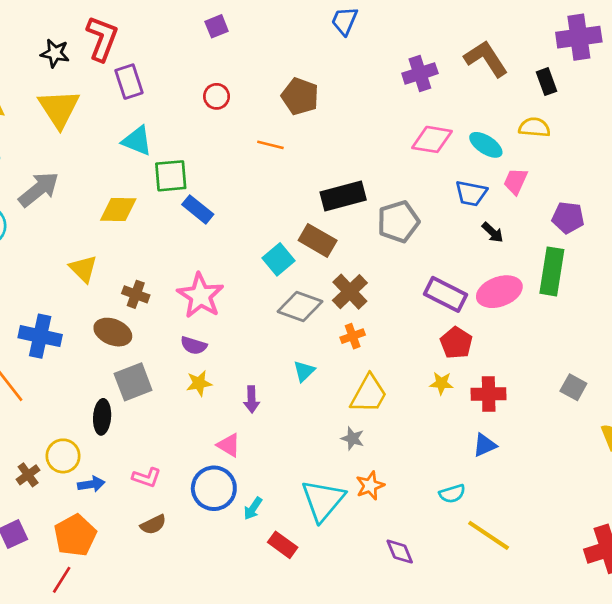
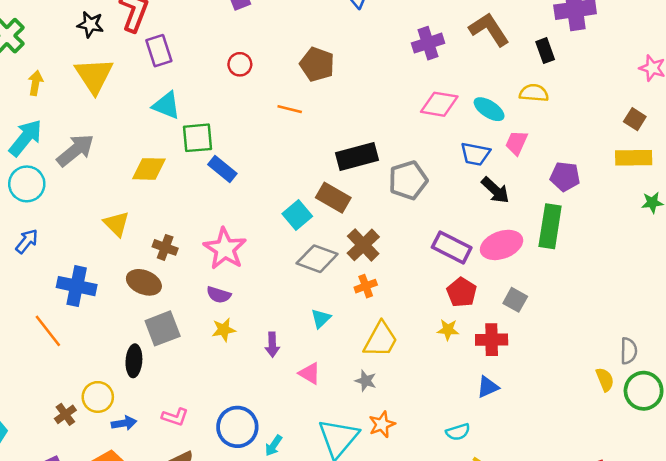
black arrow: (493, 232) -> (495, 190), size x1.4
gray square: (573, 387) -> (515, 300), moved
pink triangle: (229, 445) -> (310, 373), moved

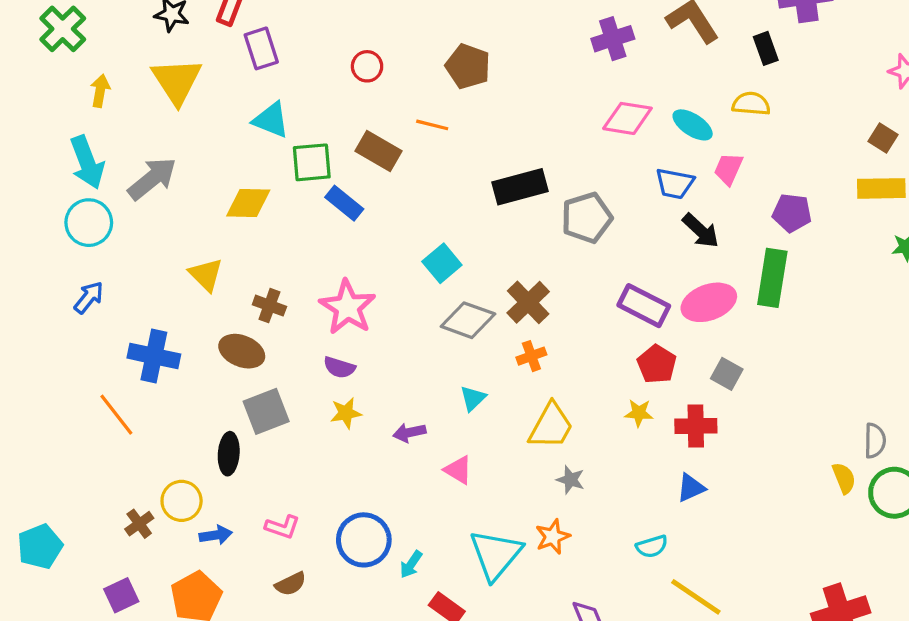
cyan arrow: (26, 138) -> (87, 162), turned 120
brown rectangle: (333, 198) -> (378, 151), moved
purple arrow: (272, 345) -> (409, 433), turned 80
gray star: (366, 381) -> (570, 480), moved

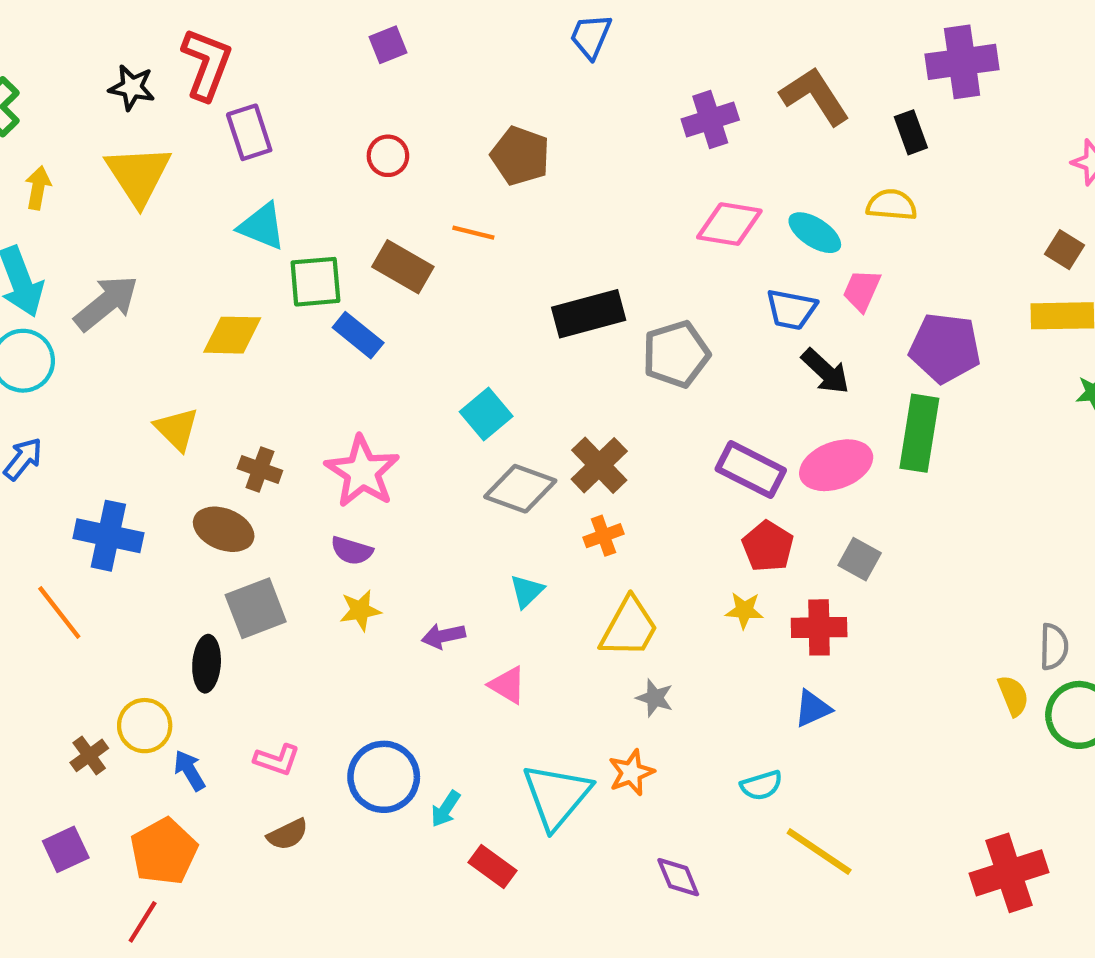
purple pentagon: (792, 213) -> (945, 348), size x1.4
blue arrow: (216, 535) -> (189, 770), turned -112

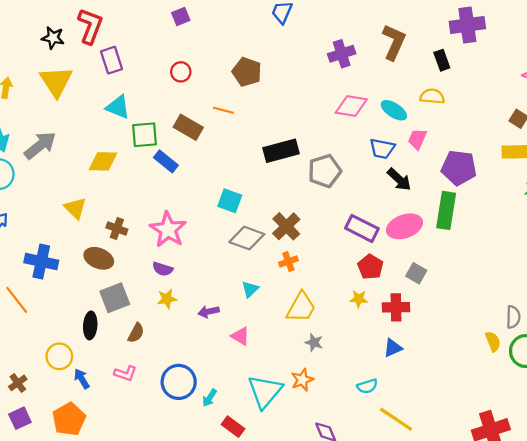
brown L-shape: (815, 96) -> (394, 42), turned 57
cyan square: (486, 414) -> (230, 201), turned -30
brown cross: (89, 755) -> (18, 383), moved
brown semicircle: (288, 834) -> (136, 333), moved, turned -36

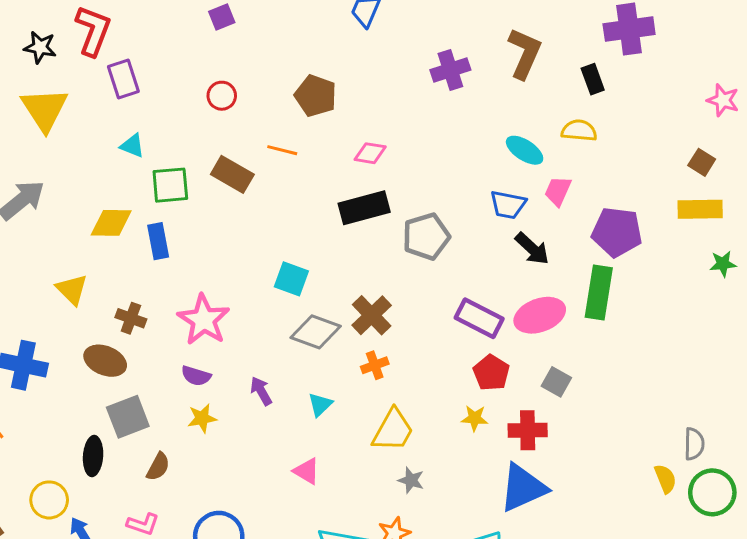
pink diamond: (351, 106) -> (370, 153), moved, size x0.7
cyan triangle: (118, 107) -> (132, 146), size x0.7
blue rectangle: (166, 161) -> (158, 241), moved, turned 40
purple arrow: (208, 312) -> (261, 391), moved, turned 72
blue triangle: (393, 348) -> (523, 488), size x1.8

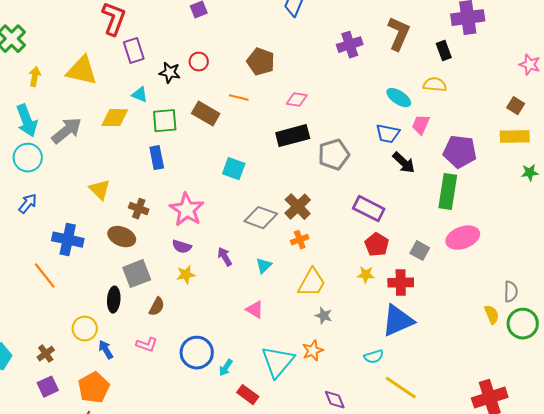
black star: (40, 47) -> (170, 73), moved
yellow triangle: (45, 109) -> (82, 71), turned -44
yellow diamond: (111, 223) -> (115, 118), moved
cyan square: (291, 279) -> (234, 169), moved
pink ellipse: (540, 315) -> (463, 238), moved

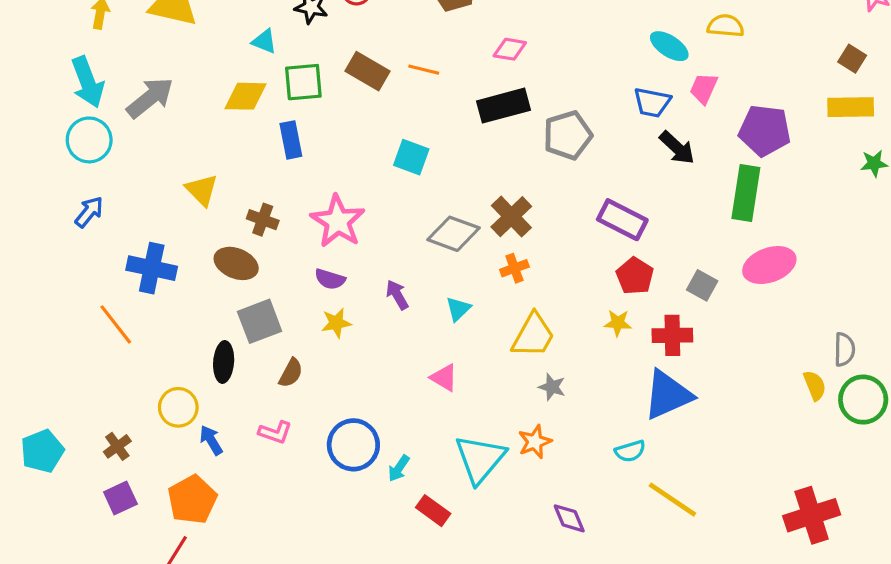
orange line: (239, 98) -> (424, 70), moved
yellow diamond: (115, 118) -> (246, 96), moved

